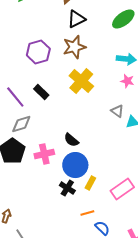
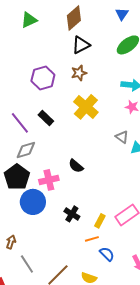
brown star: (74, 47) -> (79, 73), size x0.7
blue circle: (75, 165) -> (33, 202), moved
yellow rectangle: (90, 183) -> (100, 221), moved

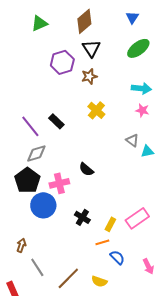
black triangle: (81, 45) -> (91, 48), turned -36
purple hexagon: (43, 78) -> (62, 62), moved
yellow cross: (86, 107) -> (96, 110), size x0.7

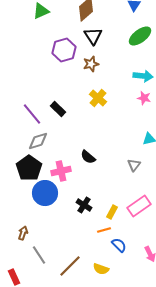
gray triangle: (132, 140) -> (134, 165), moved, turned 32

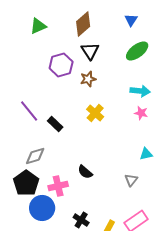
purple line: (32, 114) -> (29, 111), moved

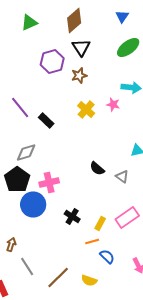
pink star: (141, 113) -> (113, 104), moved
black semicircle: (85, 172) -> (97, 168), moved
gray triangle: (131, 180) -> (122, 176), turned -32

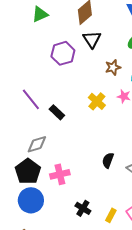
brown star: (79, 76) -> (113, 67), moved
black semicircle: (97, 168) -> (108, 160), turned 70
blue circle: (33, 204) -> (31, 200), moved

